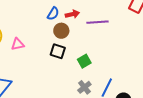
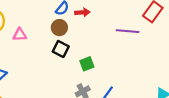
purple line: (98, 22) -> (128, 31), moved
brown circle: (61, 31) -> (59, 28), moved

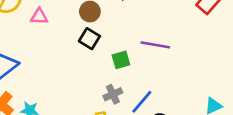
purple line: (128, 31) -> (155, 45), moved

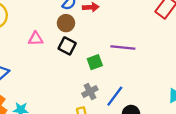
pink triangle: (39, 17) -> (36, 39), moved

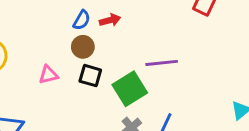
green square: (95, 62) -> (130, 89), size x1.6

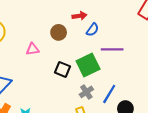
blue semicircle: (82, 20) -> (93, 30), moved
black square: (90, 76) -> (62, 69), moved

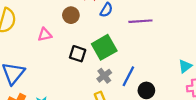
purple line: (112, 49) -> (140, 21), moved

